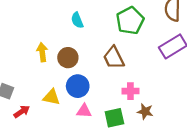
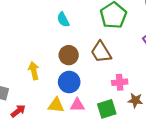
yellow arrow: (42, 52) -> (34, 71), moved
brown circle: (68, 58) -> (69, 55), moved
yellow triangle: (52, 97) -> (56, 105), moved

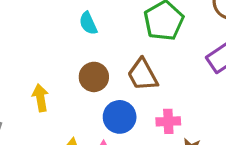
blue circle: (69, 82) -> (120, 117), moved

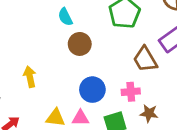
brown trapezoid: (143, 75) -> (145, 59), moved
brown circle: (94, 77) -> (80, 44), moved

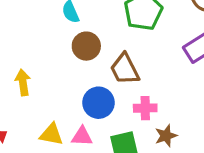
brown trapezoid: (145, 59) -> (125, 69), moved
brown star: (149, 113) -> (166, 136), turned -30

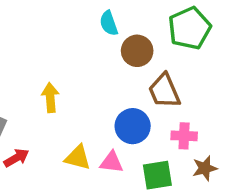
brown circle: (86, 46) -> (137, 51), moved

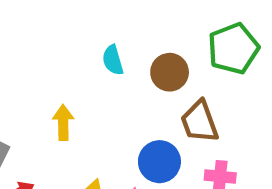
cyan semicircle: (109, 23) -> (113, 60), moved

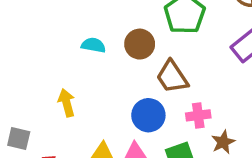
cyan semicircle: (113, 60) -> (93, 45), turned 130

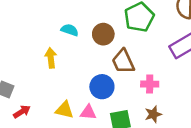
yellow arrow: (67, 103) -> (51, 58), moved
pink cross: (198, 115) -> (150, 84), moved

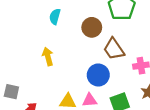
cyan semicircle: (70, 30) -> (55, 17), moved, turned -84

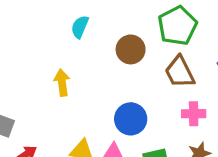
brown trapezoid: (114, 49) -> (180, 72), moved

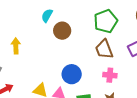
brown circle: (131, 49) -> (62, 31), moved
yellow arrow: (62, 83) -> (16, 46), moved

